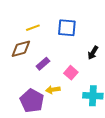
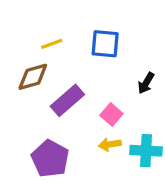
purple rectangle: (43, 64) -> (67, 100), size x1.5
yellow arrow: (53, 90) -> (110, 144), moved

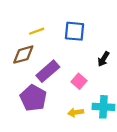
yellow arrow: (110, 144) -> (76, 112), moved
purple pentagon: (50, 159) -> (33, 98), moved

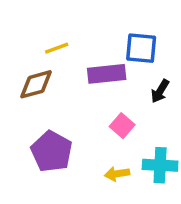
blue square: (75, 31) -> (141, 48), moved
purple rectangle: (48, 71) -> (107, 74), moved, turned 35

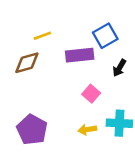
blue square: (141, 48) -> (105, 36), turned -35
purple pentagon: (52, 151) -> (32, 130), moved

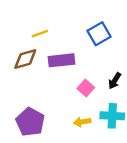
purple rectangle: (80, 55) -> (62, 60), moved
black arrow: (119, 68) -> (115, 81), moved

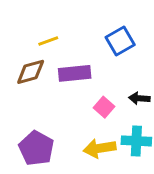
black arrow: (115, 81) -> (139, 98), turned 63
yellow arrow: (82, 122) -> (100, 148), size x1.5

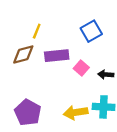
yellow line: (48, 41) -> (37, 31), turned -48
pink square: (104, 107) -> (81, 68), moved

